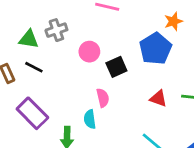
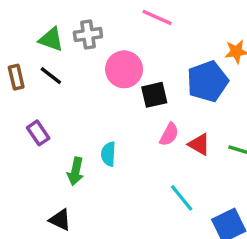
pink circle: (89, 52) -> (124, 69), size x1.4
pink semicircle: (103, 98) -> (169, 134), moved, turned 30
purple rectangle: (32, 113) -> (38, 133), size x0.6

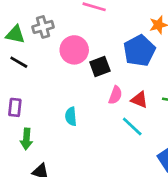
purple rectangle: (38, 133) -> (15, 107), turned 48
green arrow: (76, 171) -> (26, 139), moved
cyan line: (182, 198) -> (132, 127), moved

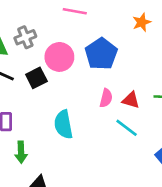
blue pentagon: (139, 51) -> (101, 54), moved
black square: (100, 66) -> (36, 78), moved
cyan semicircle: (71, 116) -> (63, 124), size x1.5

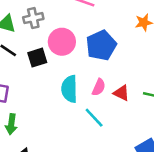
cyan semicircle: (63, 124) -> (69, 89), moved
cyan line: (127, 128) -> (94, 118), moved

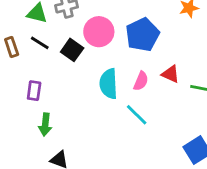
black square: (37, 58) -> (72, 50), turned -36
red triangle: (121, 93) -> (170, 74), moved

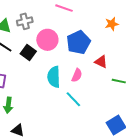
red triangle: (170, 74) -> (101, 62), moved

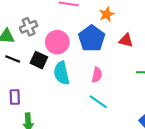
orange star: (112, 24) -> (107, 14), moved
red triangle: (101, 62) -> (126, 40), moved
cyan semicircle: (54, 77) -> (62, 73), moved

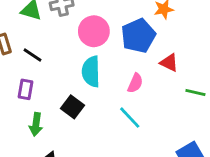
red triangle: (126, 40) -> (169, 63), moved
black line: (13, 59) -> (33, 55), moved
black square: (39, 60) -> (72, 107), moved

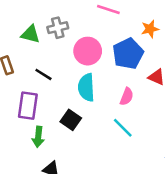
black line: (33, 55) -> (43, 74), moved
purple rectangle: (26, 89) -> (28, 106), size x1.5

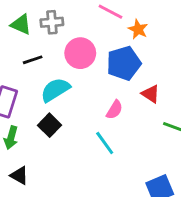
orange star: (150, 29) -> (138, 29), moved, turned 30
black line: (43, 74) -> (33, 60), moved, turned -60
cyan semicircle: (86, 87) -> (55, 90), moved, turned 52

